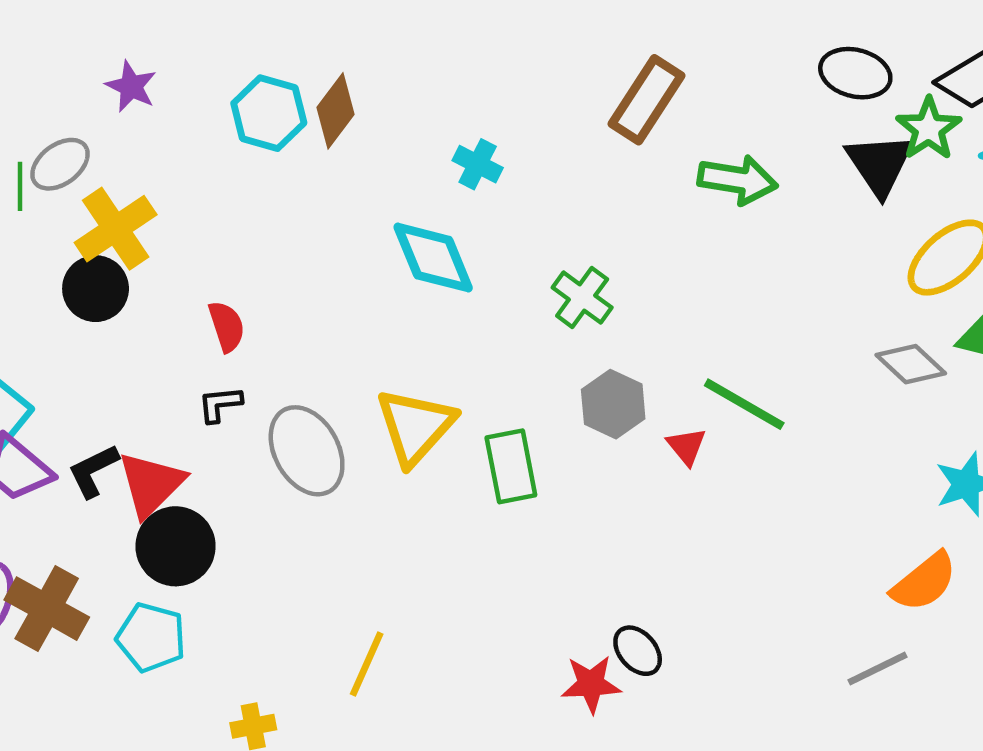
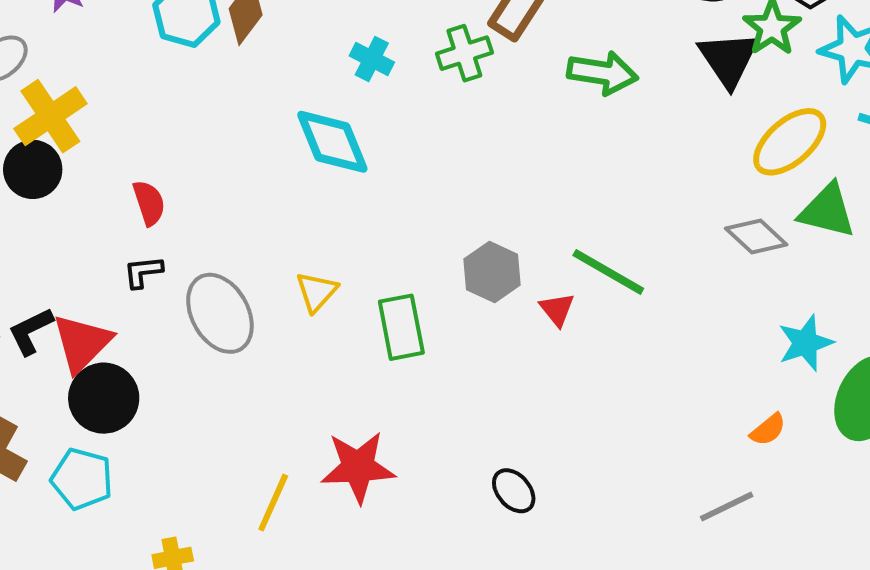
green cross: (582, 298) -> (464, 53), moved, turned 36
yellow triangle: (415, 426) -> (317, 292), size x0.6
orange semicircle: (924, 582) -> (768, 430), size x0.6
red star: (591, 684) -> (358, 467), moved, size x1.4

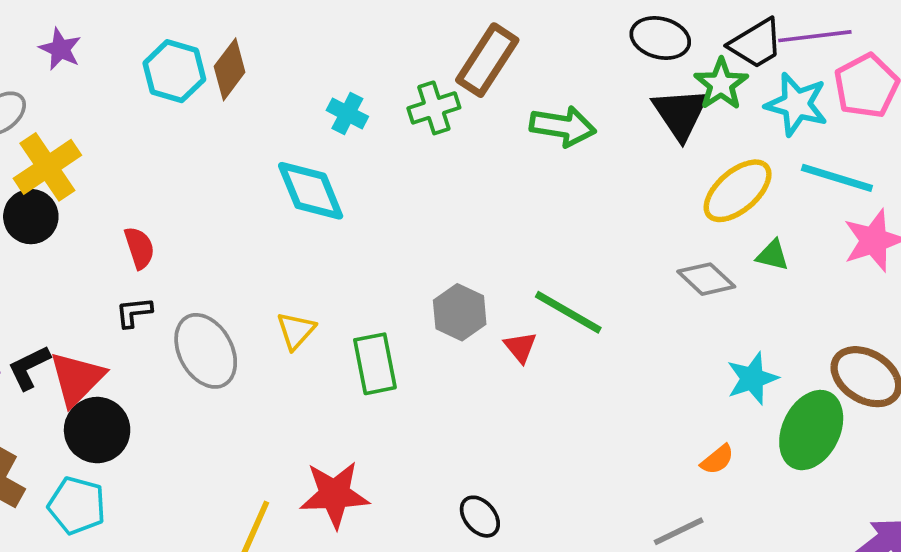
green triangle: (827, 211) -> (773, 255), size x0.6

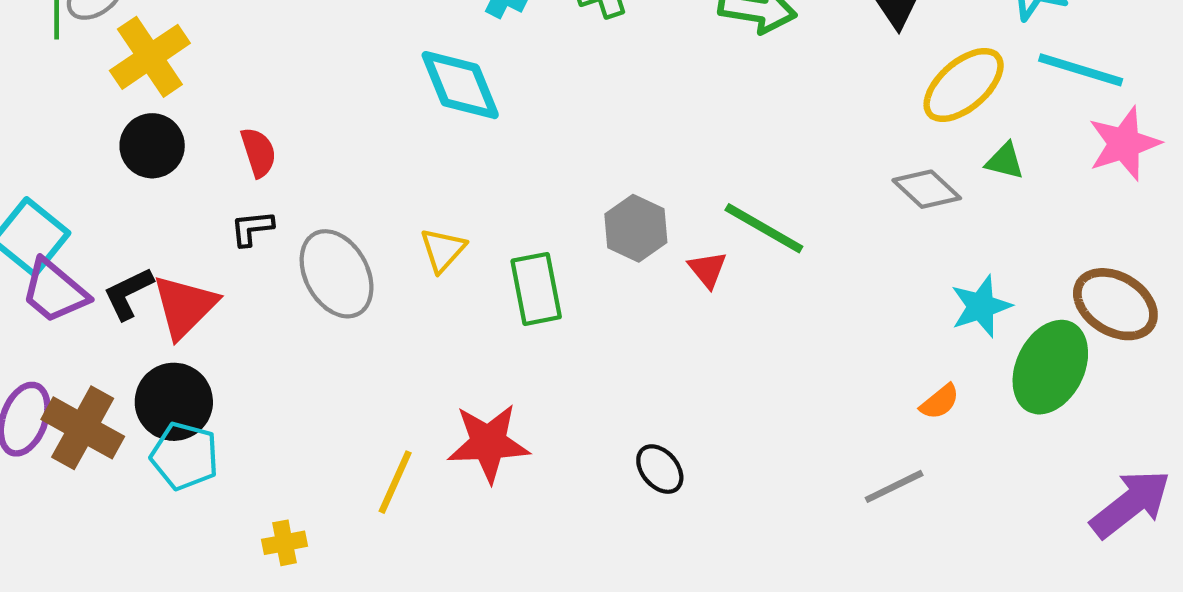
black circle: (31, 217) -> (152, 146), moved
black circle: (97, 430) -> (174, 402), moved

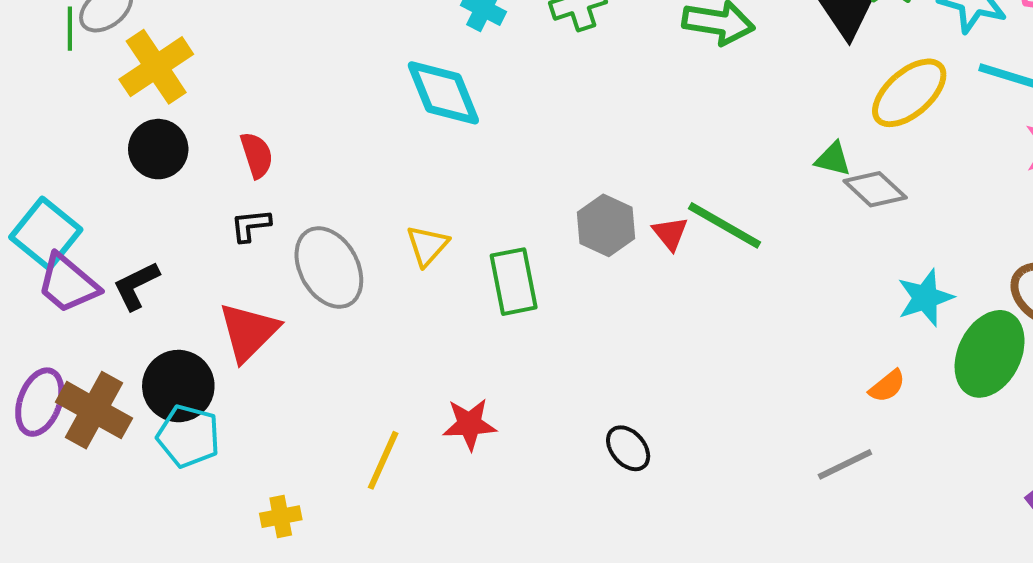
green triangle: (1005, 161) -> (833, 159), moved
red triangle: (708, 269) -> (670, 233), moved
red triangle: (185, 306) -> (249, 332), moved
red star: (488, 443) -> (469, 424), size x0.7

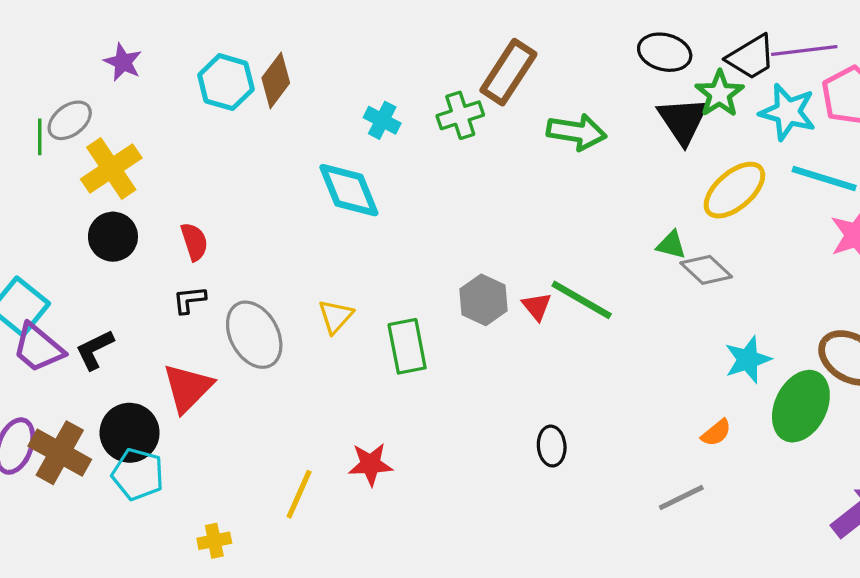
black ellipse: (628, 448) -> (552, 446), moved, turned 36

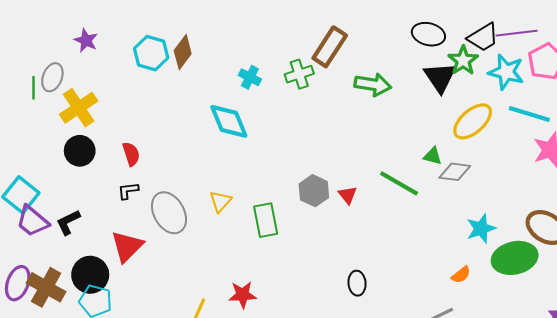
gray ellipse: (70, 120) -> (52, 77), turned -32
gray diamond: (706, 270) -> (455, 172), turned -36
green line: (582, 300) -> (399, 183), moved
green ellipse: (801, 406) -> (515, 258), turned 51

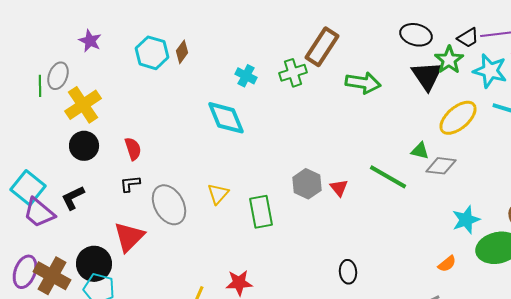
black trapezoid: (483, 37) -> (468, 38), size x0.7
brown diamond: (183, 52) -> (182, 52), size x0.7
black L-shape: (68, 222) -> (73, 198), moved

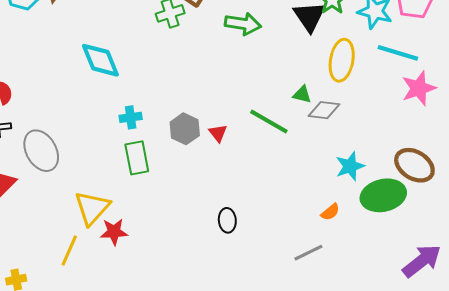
cyan cross: (246, 76) -> (131, 117), moved, turned -35
yellow ellipse: (458, 118) -> (342, 60), turned -39
yellow triangle: (218, 194) -> (92, 208), moved, size x1.6

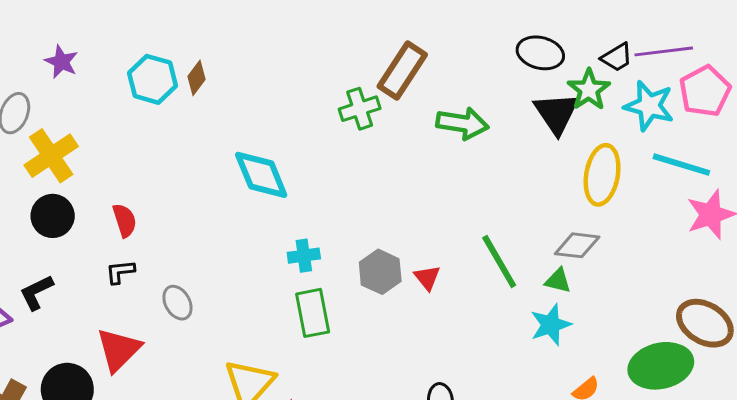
green triangle: (302, 95) -> (558, 281), moved
green line: (269, 122) -> (499, 261), turned 30
gray ellipse: (41, 151) -> (177, 303), size x0.6
cyan star: (350, 166) -> (551, 325), moved

